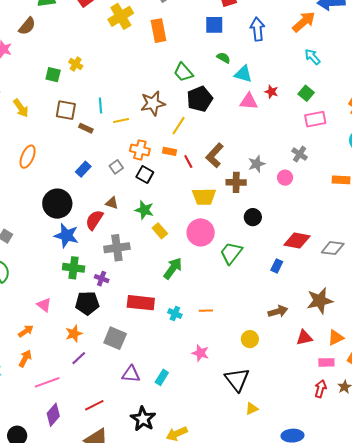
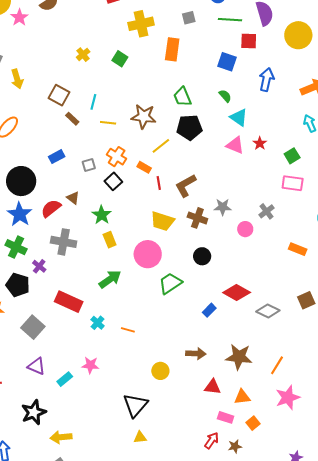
green square: (53, 75) -> (120, 59), moved
pink star: (200, 353) -> (90, 365), moved, turned -30

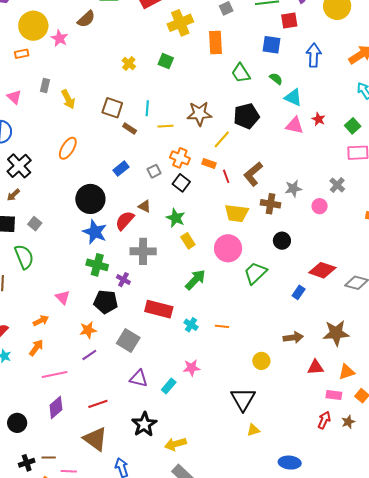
green trapezoid: (182, 97) -> (241, 73), moved

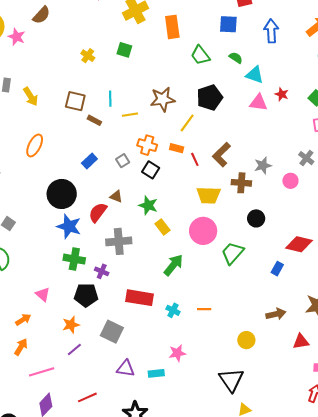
cyan rectangle: (169, 386) -> (156, 373), turned 49

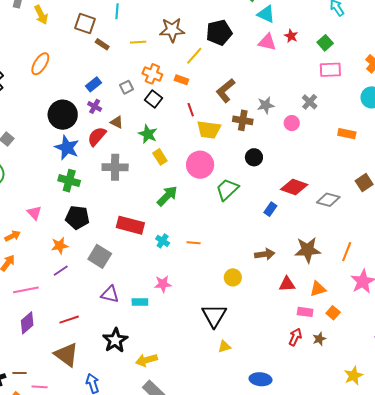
cyan line: (110, 99) -> (117, 11), moved
red line: (195, 159) -> (191, 110), moved
purple cross: (102, 271) -> (95, 106), moved

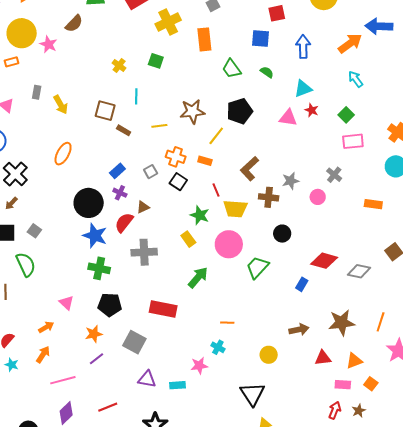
cyan triangle: (266, 14) -> (303, 89), moved, turned -42
brown triangle: (117, 122) -> (143, 207), turned -48
green star: (148, 134) -> (200, 215), moved
cyan cross: (163, 241) -> (218, 347), moved

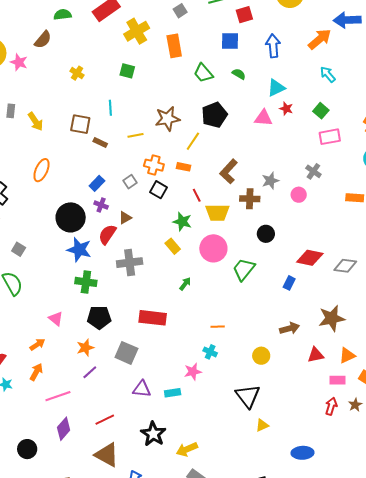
yellow cross: (119, 65) -> (77, 73), moved
green arrow: (198, 277) -> (185, 284), size x0.6

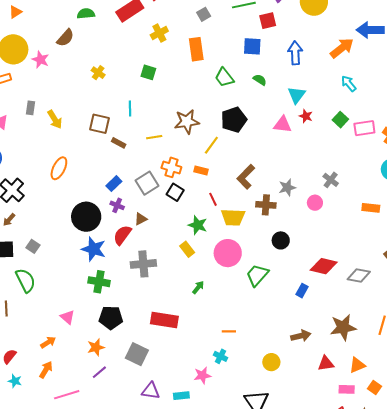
yellow cross: (137, 31) -> (159, 33), size x0.7
cyan triangle: (276, 88) -> (297, 95), turned -30
pink rectangle: (330, 137) -> (364, 128), moved
gray square: (130, 182) -> (147, 183), size x1.6

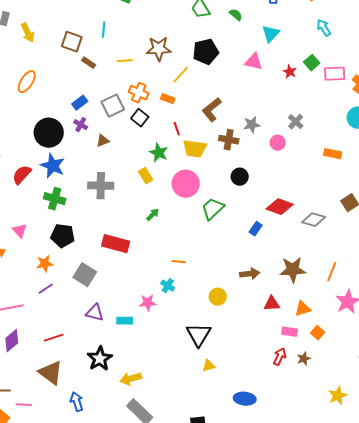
red star: (306, 116) -> (290, 72), moved
red semicircle: (122, 235) -> (22, 175), moved

